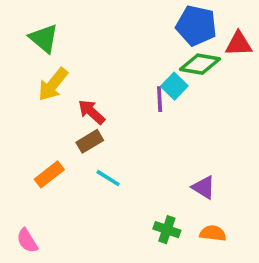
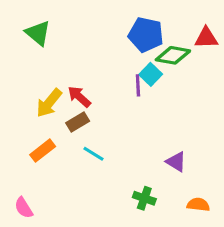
blue pentagon: (196, 26) -> (146, 35), moved
yellow arrow: (53, 84) -> (49, 103), moved
orange semicircle: (213, 233) -> (198, 205), moved

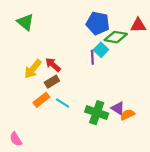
orange rectangle: (43, 151) -> (41, 100), moved
green cross: (144, 198) -> (97, 113), moved, size x1.5
orange semicircle: (198, 205) -> (127, 115), moved, turned -32

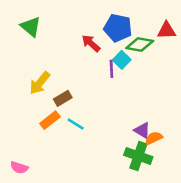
red arrow: (53, 65) -> (91, 43), moved
green cross: (97, 113) -> (138, 156), moved
pink semicircle: (16, 139) -> (19, 168), turned -40

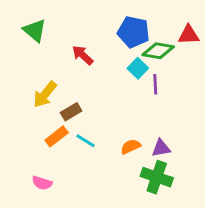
red arrow: (91, 43) -> (83, 55), moved
purple line: (111, 69) -> (155, 84), moved
purple triangle: (142, 130) -> (161, 148), turned -42
orange semicircle: (154, 138) -> (131, 147), moved
pink semicircle: (19, 168) -> (42, 183), moved

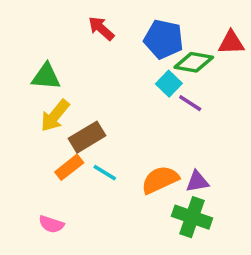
green triangle: (35, 30) -> (46, 76), moved, turned -35
red arrow: (83, 55) -> (101, 28), moved
purple line: (155, 84) -> (190, 103), turned -54
brown rectangle: (71, 112) -> (87, 137), size x1.4
orange semicircle: (131, 147) -> (160, 180), size x1.5

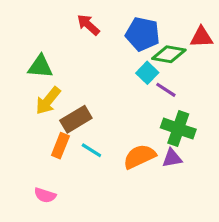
orange rectangle: (69, 167) -> (60, 146), turned -30
green cross: (192, 217) -> (178, 129), moved

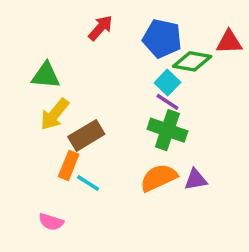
red arrow: (88, 25) -> (100, 28), turned 90
purple line: (166, 90) -> (167, 102), moved
green cross: (178, 129) -> (167, 130), moved
cyan line: (91, 150) -> (88, 183), moved

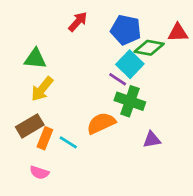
cyan square: (167, 83) -> (130, 64), size x1.4
purple line: (167, 102) -> (118, 79), moved
brown rectangle: (86, 135) -> (30, 126), moved
orange rectangle: (69, 165) -> (45, 138), moved
orange semicircle: (159, 178) -> (101, 123), moved

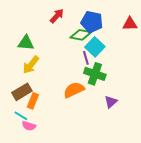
green diamond: (149, 48) -> (81, 35), moved
purple line: (118, 79) -> (86, 58), turned 40
purple triangle: (152, 140) -> (111, 102), turned -32
cyan line: (68, 142) -> (21, 116), moved

